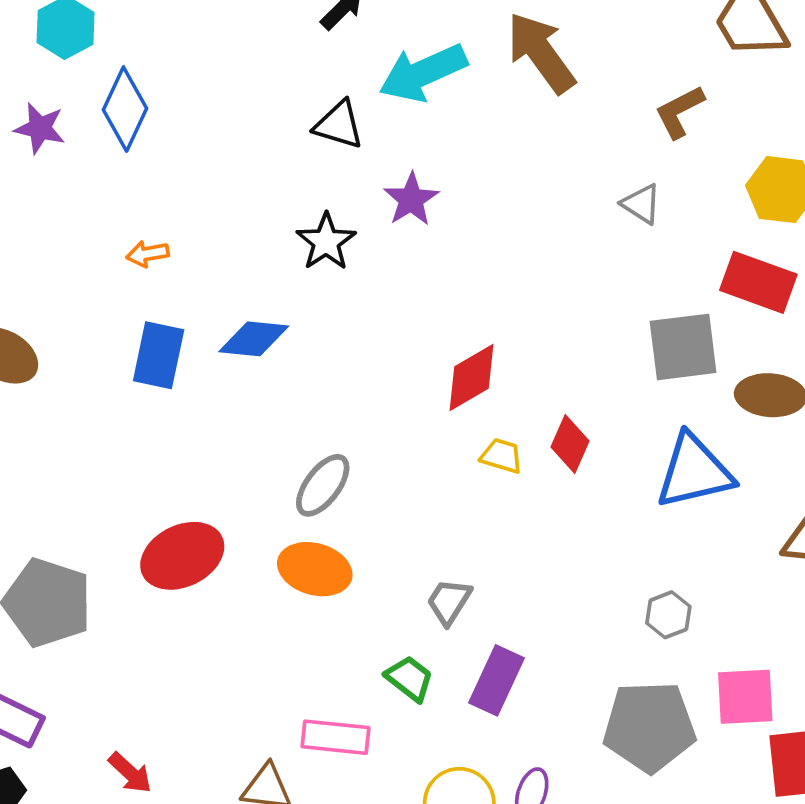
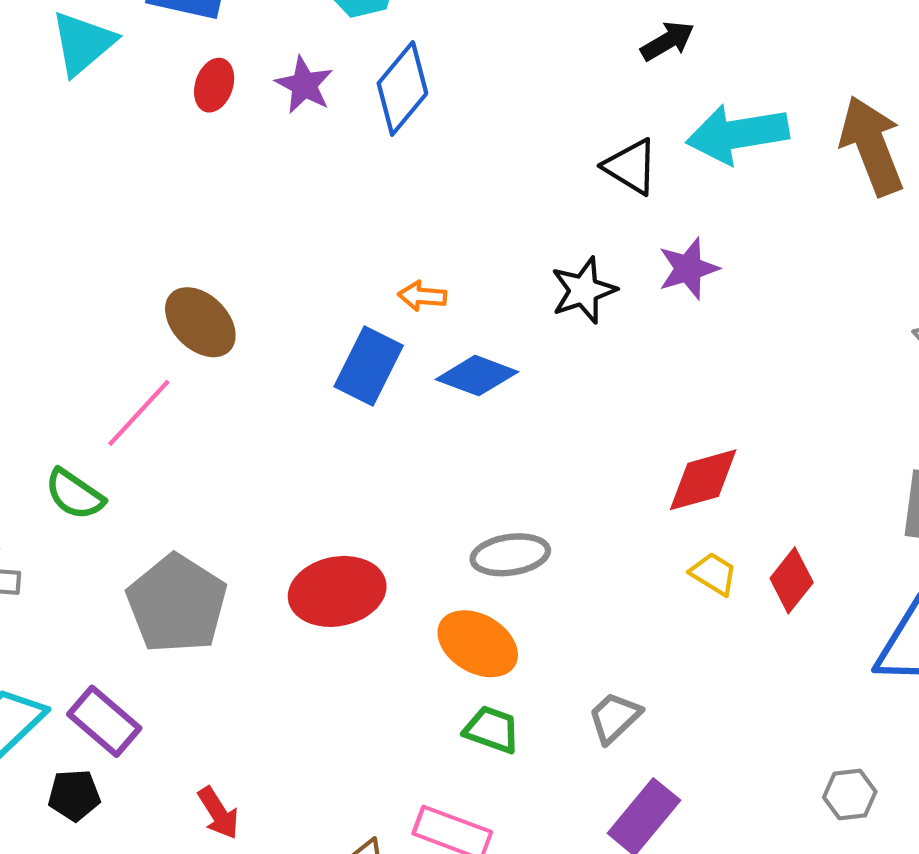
orange arrow: (148, 254) -> (422, 296), moved
gray ellipse: (323, 485) -> (510, 555), turned 30
green trapezoid: (409, 678) -> (492, 730), moved, turned -33

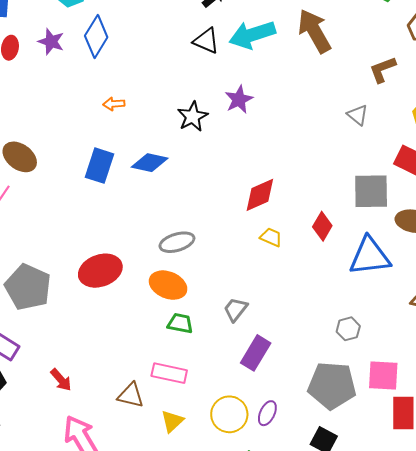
black triangle: (631, 167) -> (206, 41), moved
orange arrow: (422, 296) -> (114, 104), moved
red diamond: (792, 580) -> (322, 226), moved

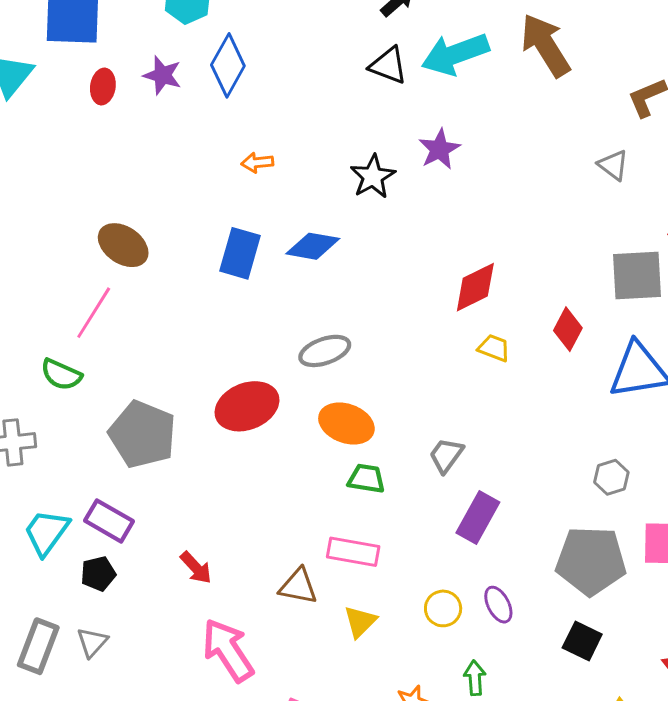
gray ellipse: (177, 242) -> (325, 351), moved
purple ellipse: (267, 413) -> (498, 605), turned -50
yellow circle: (229, 414) -> (443, 608), size x0.7

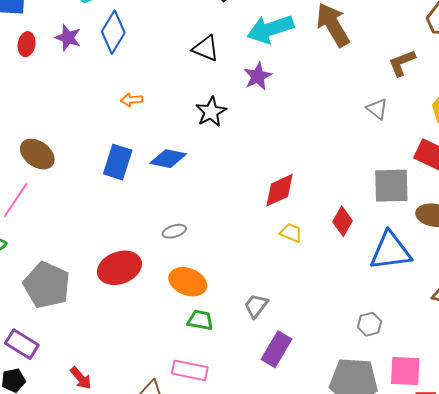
black triangle: (388, 65) -> (206, 48), moved
purple star: (439, 149) -> (258, 76), moved
gray ellipse: (325, 351) -> (174, 231), size x0.7

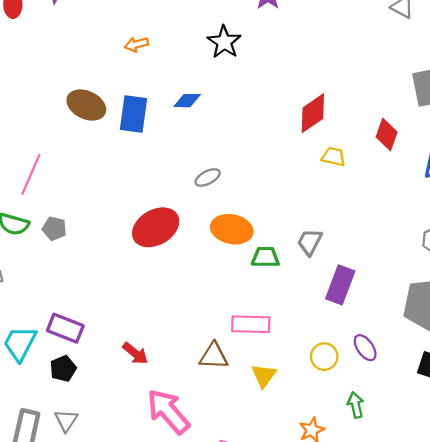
brown ellipse: (37, 154) -> (86, 105), moved
blue diamond: (168, 159) -> (187, 101), size x0.7
gray pentagon: (47, 285) -> (54, 228), moved, size x0.5
green trapezoid: (200, 320) -> (265, 257), moved

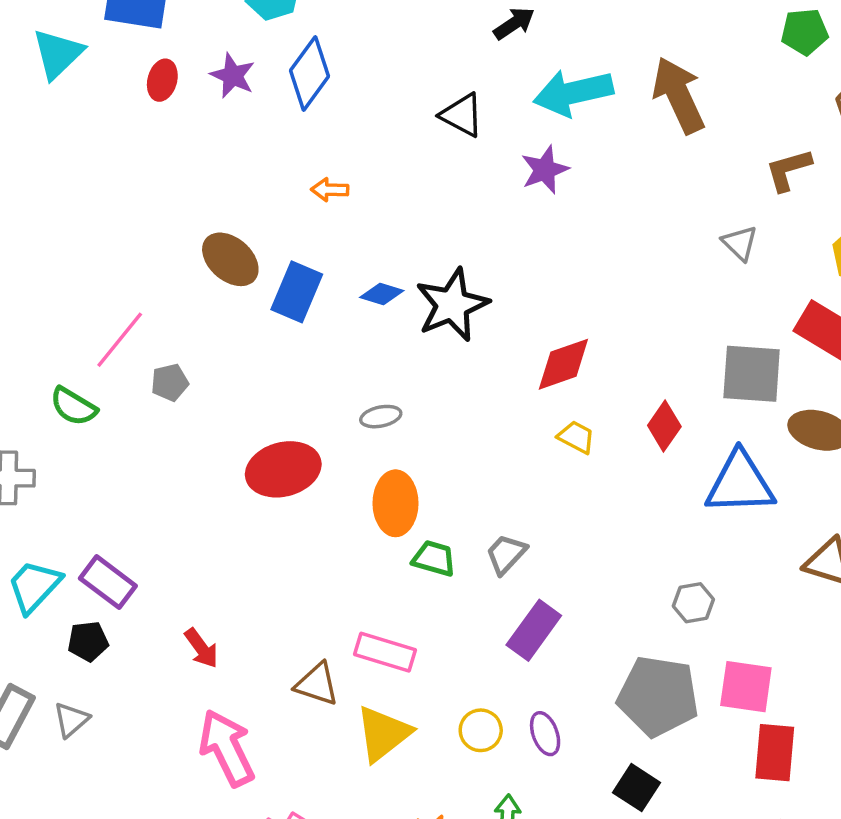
black star: (224, 42) -> (452, 305), moved, size x1.4
gray pentagon: (54, 228) -> (170, 382), moved, turned 30
orange ellipse: (232, 229) -> (396, 503), turned 63
yellow triangle: (264, 376) -> (383, 734), size x1.5

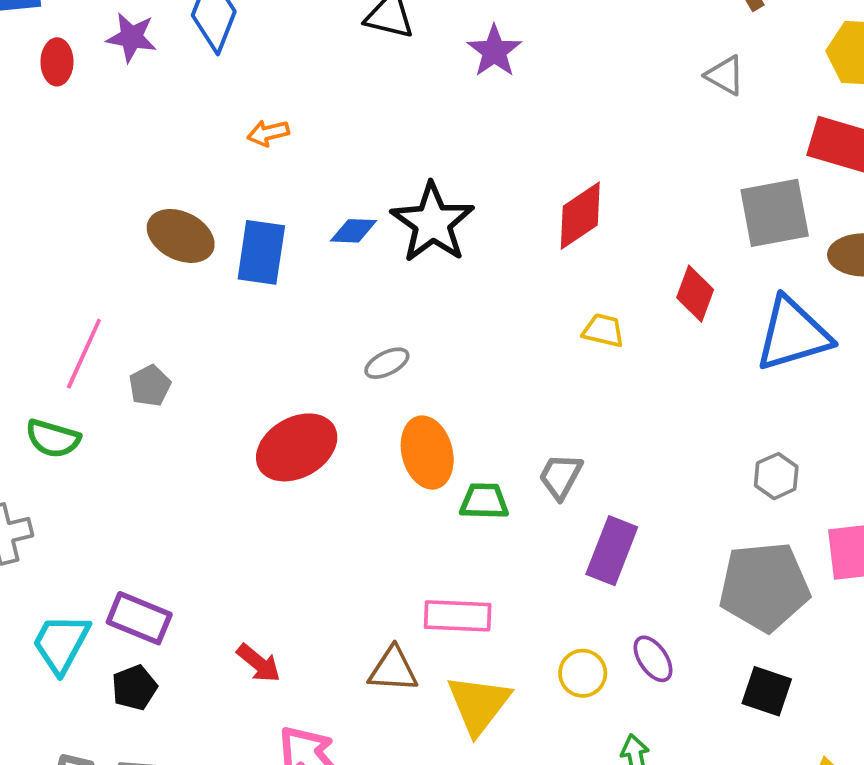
red diamond: (563, 364) -> (580, 216), moved

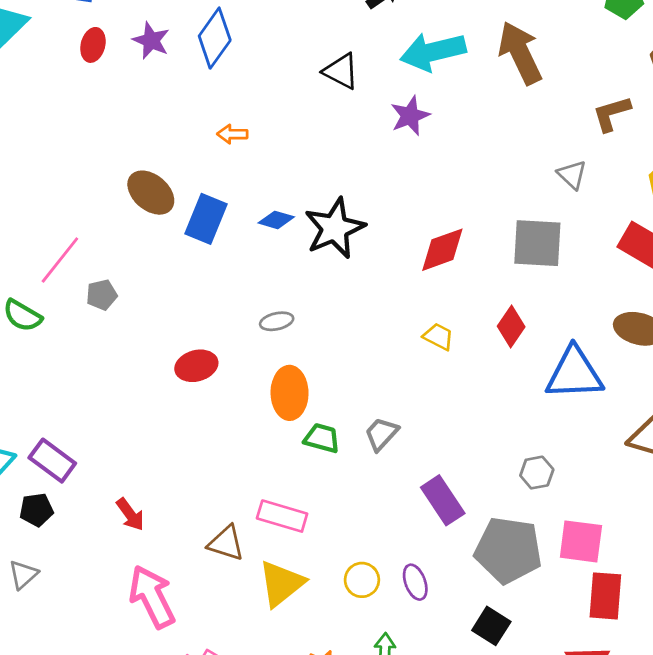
gray square: (775, 213) -> (537, 243), moved
red ellipse: (297, 447) -> (196, 366), size x0.7
purple rectangle: (612, 551) -> (443, 500), moved, turned -69

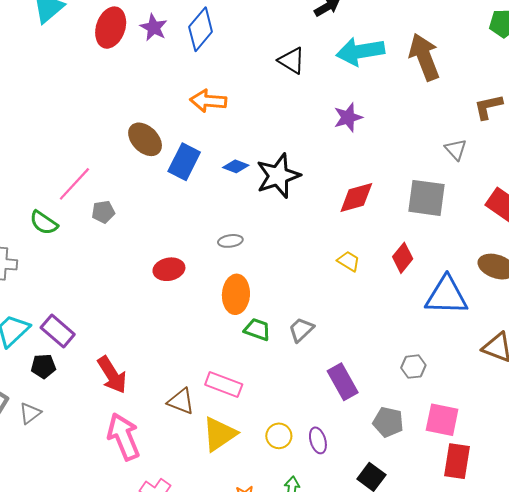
red ellipse: (93, 45) -> (111, 28), size x1.6
purple star: (410, 116) -> (348, 117), moved
orange arrow: (232, 134) -> (208, 101), size x1.6
red arrow: (130, 514) -> (112, 375), size x1.5
gray pentagon: (508, 550) -> (388, 422), size x0.6

